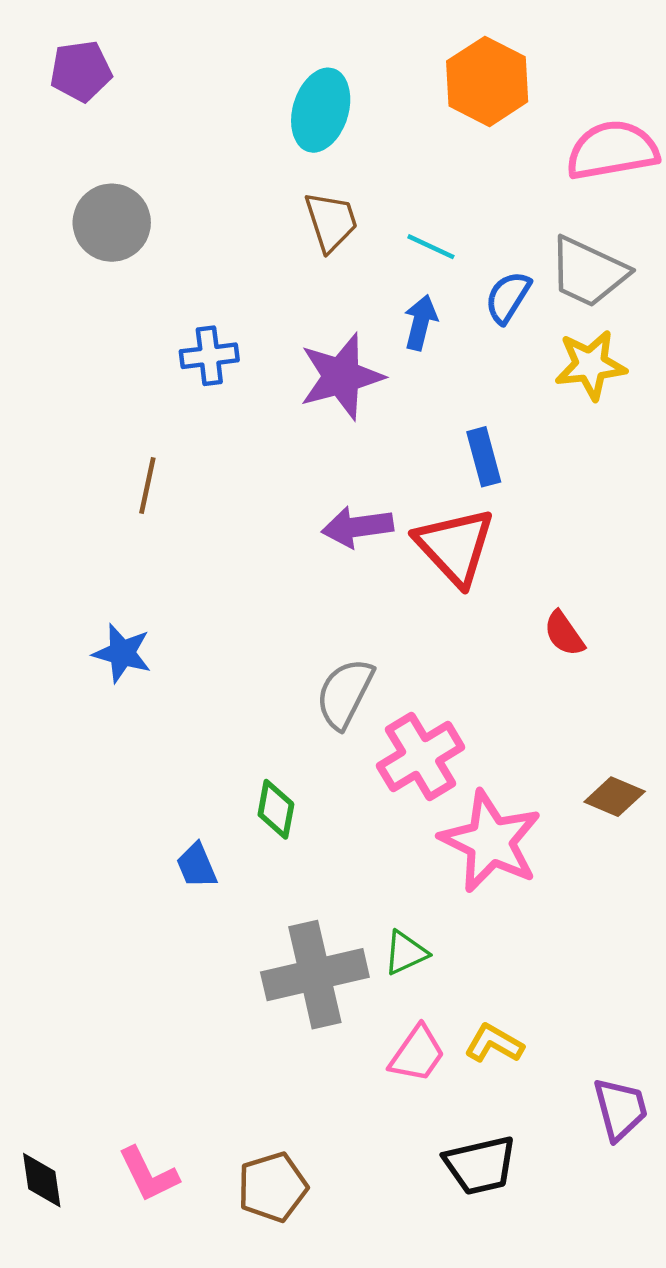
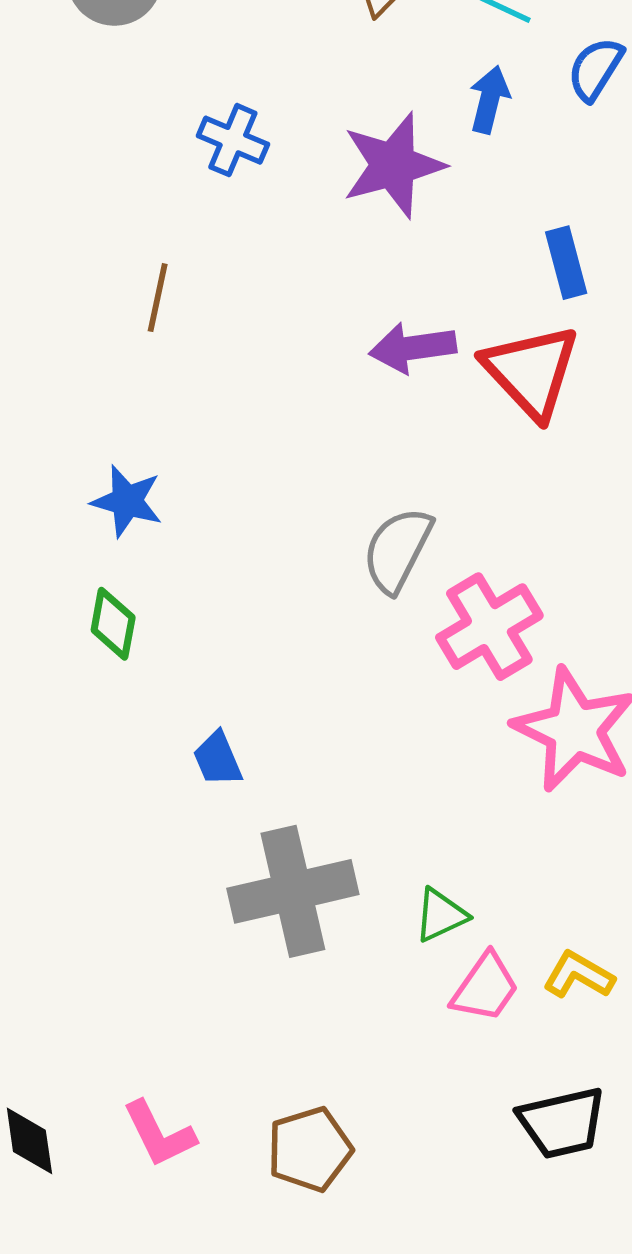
blue cross: (209, 356) -> (233, 140), turned 30
green diamond: (276, 809) -> (113, 624), moved
green triangle: (406, 953) -> (441, 915), moved
gray cross: (315, 975) -> (293, 891), moved

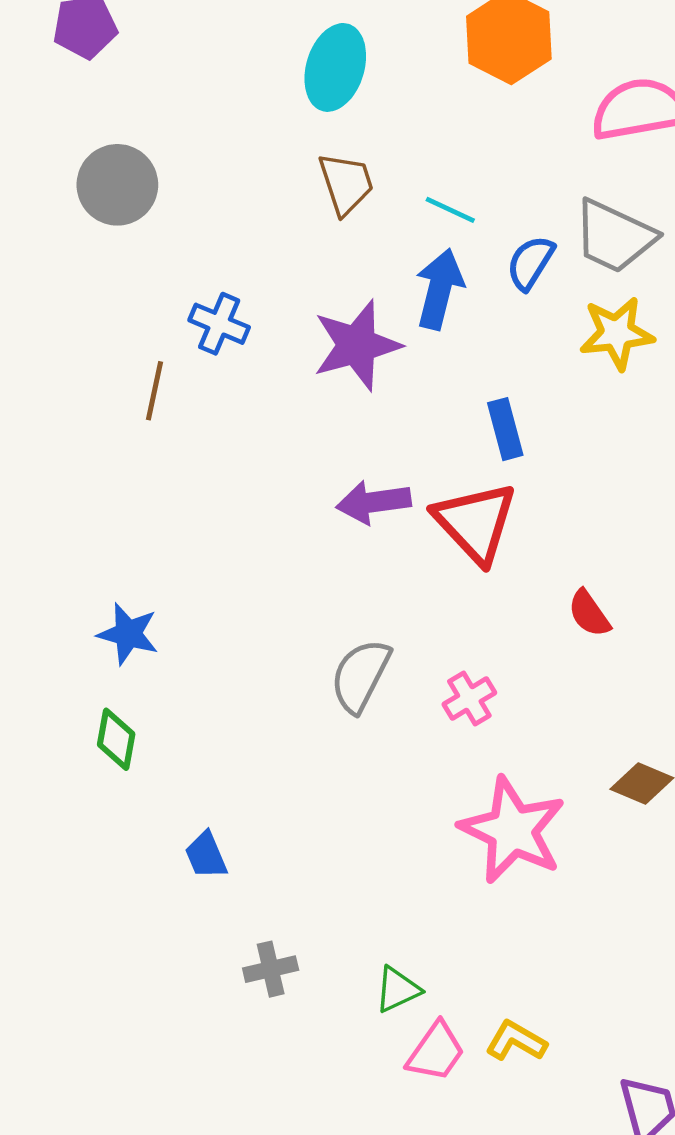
blue arrow: (489, 100) -> (439, 289), size x1.4
brown line: (158, 298) -> (154, 391), moved
pink cross: (489, 627) -> (469, 698), moved, size x0.6
gray cross: (293, 891) -> (271, 969), size x0.5

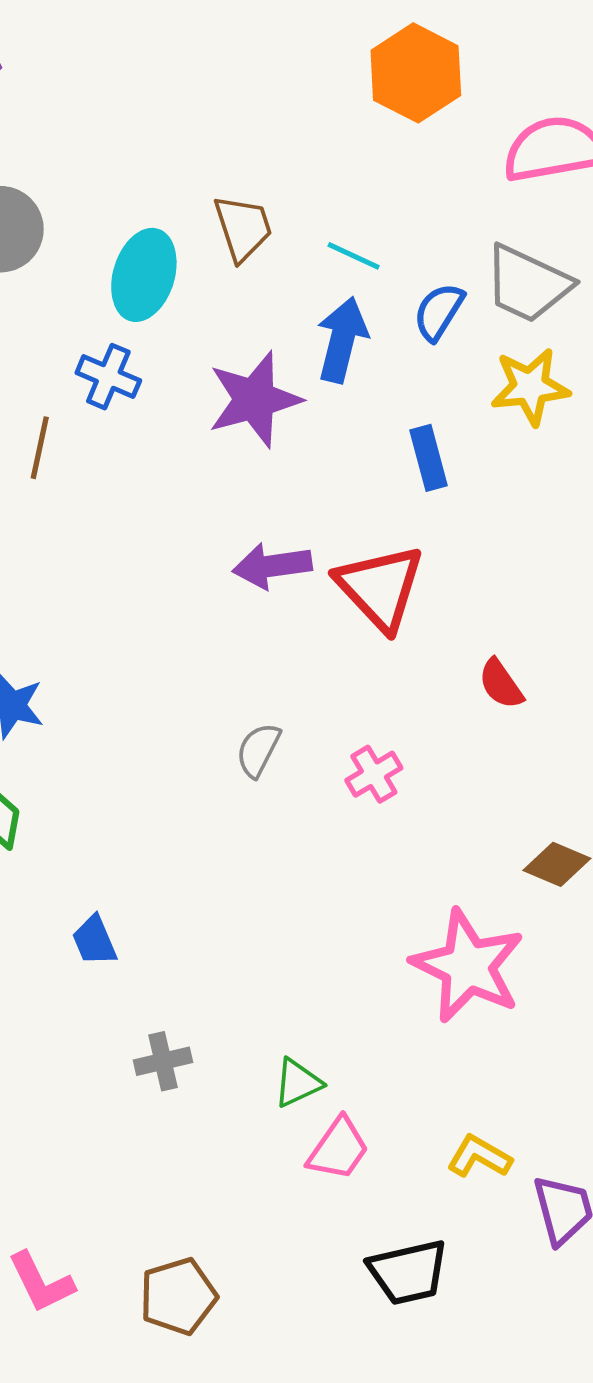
cyan ellipse: (335, 67) -> (144, 275), moved
blue rectangle: (505, 429) -> (428, 458), moved
gray semicircle: (360, 676) -> (258, 750), size x0.7
pink star: (512, 830) -> (468, 966), moved
yellow L-shape: (516, 1041) -> (479, 1157), moved

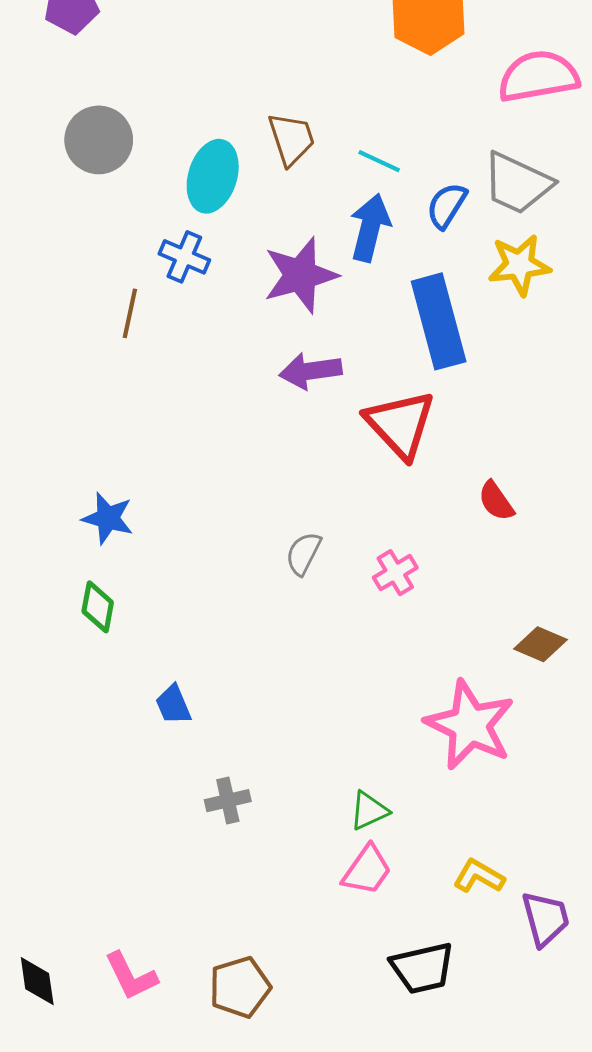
blue rectangle: (428, 458) -> (439, 321), size x1.8
purple arrow: (272, 566) -> (310, 371), moved
green triangle: (298, 1083) -> (369, 811), moved

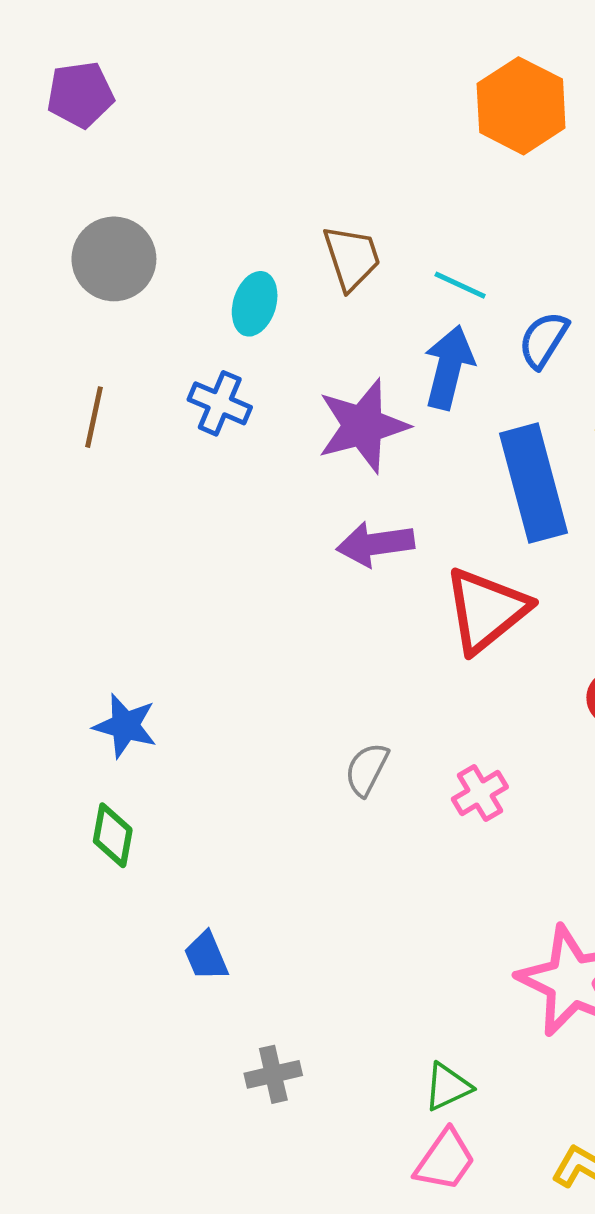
cyan ellipse: (213, 176) -> (255, 304), size x0.7
brown line: (130, 313) -> (94, 417), moved
red triangle: (400, 424) -> (486, 610), turned 34

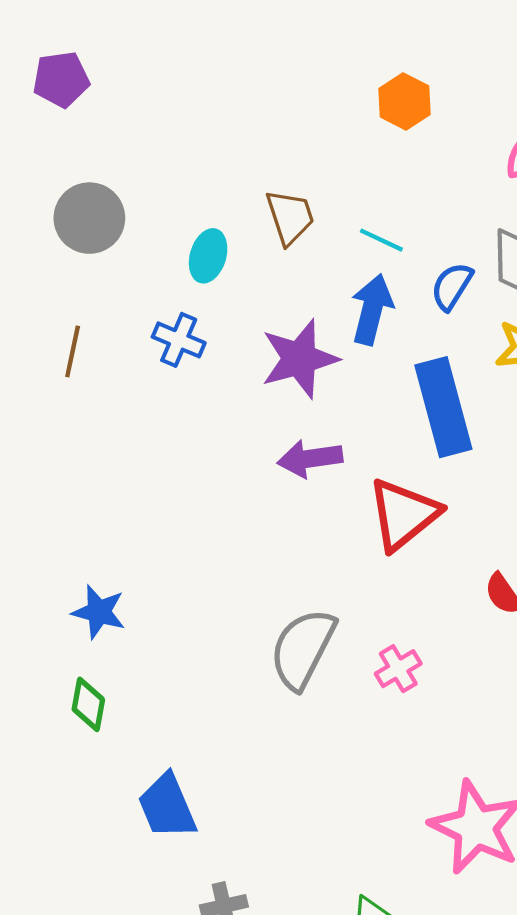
orange hexagon: (521, 106) -> (405, 101), moved, size x0.7
gray semicircle: (367, 769) -> (303, 649), size x1.8
blue trapezoid: (206, 956) -> (167, 806), size x1.6

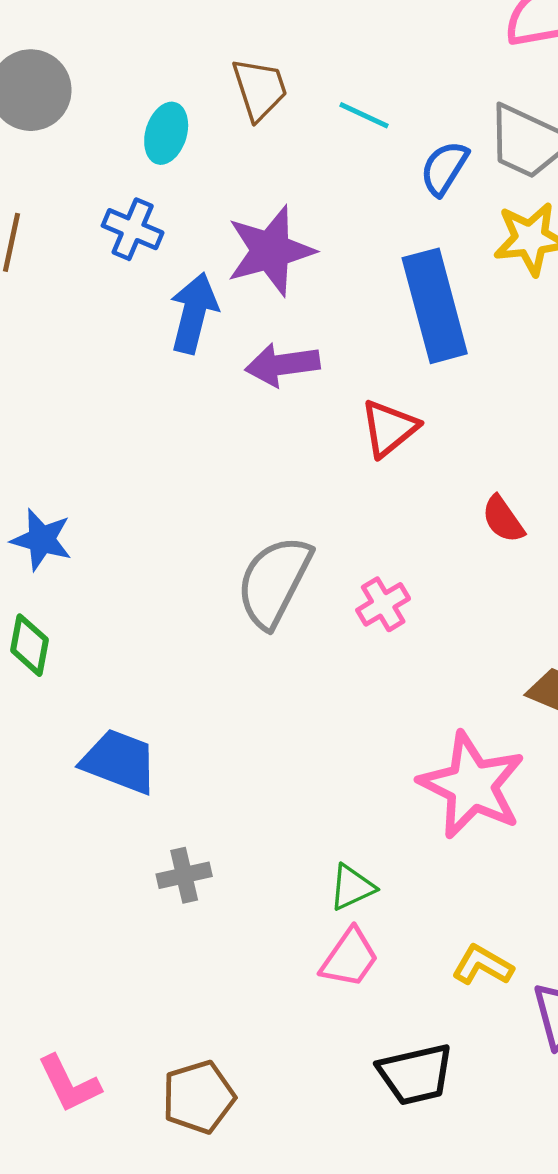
blue arrow: (372, 309) -> (194, 313), moved
red triangle: (403, 514) -> (389, 428), size x0.7
blue trapezoid: (167, 806) -> (119, 761), turned 134

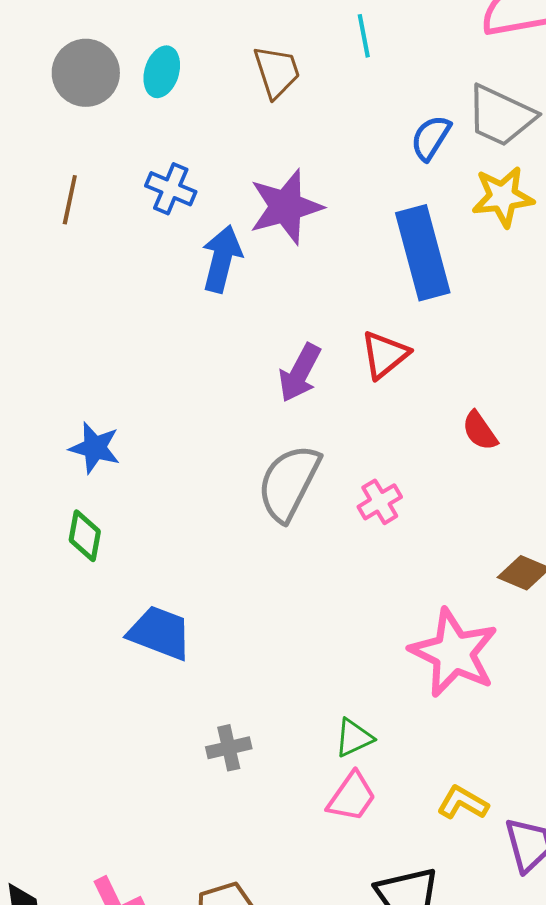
cyan line: (364, 115) -> (364, 36), moved, turned 54
cyan ellipse: (166, 133) -> (162, 72), moved
purple arrow: (282, 365) -> (300, 373), moved, turned -54
gray cross: (184, 875) -> (229, 748), moved

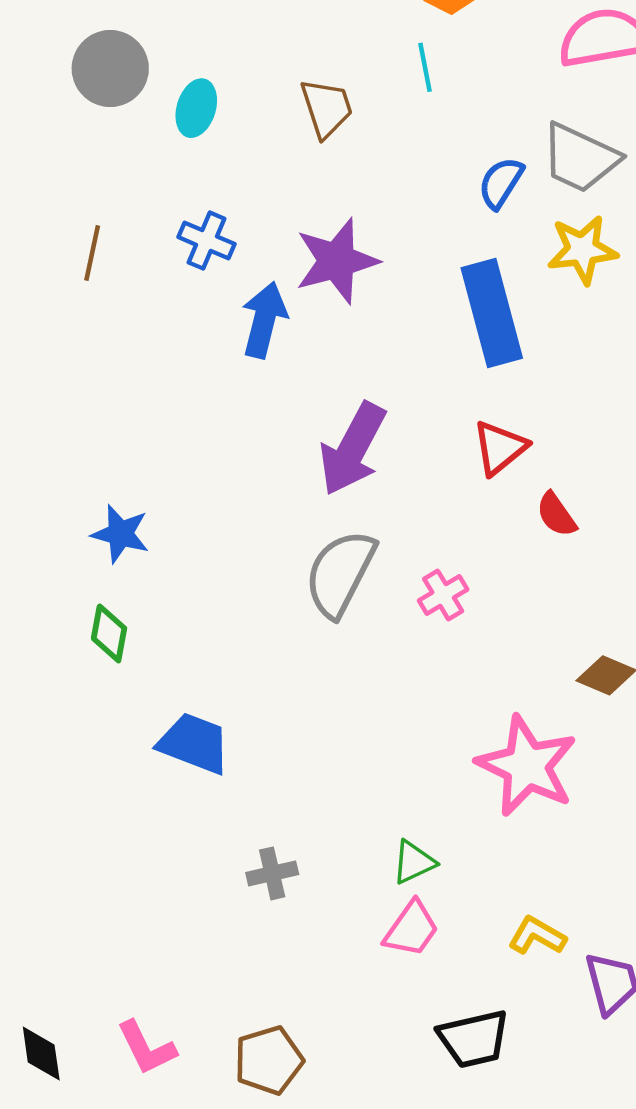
gray circle: (86, 73) -> (110, 68), moved
red triangle: (385, 355) -> (500, 448), moved
purple arrow: (300, 373) -> (353, 449), size x1.4

